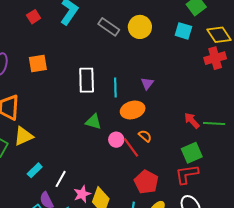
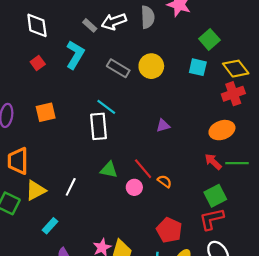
purple triangle: (147, 84) -> (163, 126), turned 40
cyan line: (115, 87) -> (106, 107), moved, turned -48
orange ellipse: (133, 110) -> (222, 130), moved
red line: (131, 147) -> (143, 169), moved
white line: (61, 179) -> (71, 187), moved

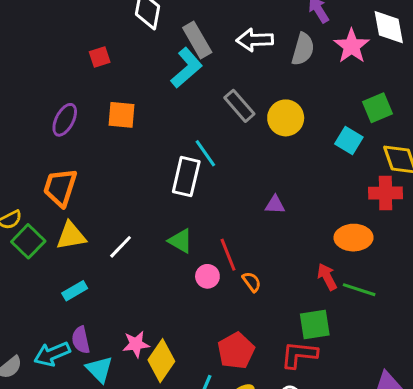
gray rectangle: (90, 25) -> (197, 40), moved, size x1.6
red square: (38, 63) -> (100, 57), moved
orange square: (46, 112) -> (121, 115), moved

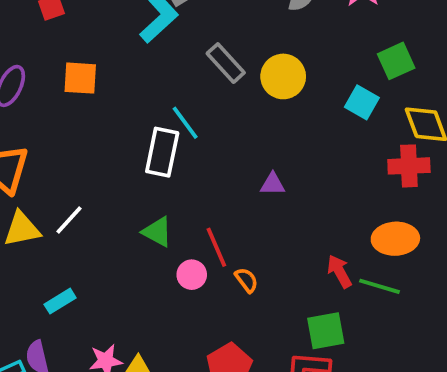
orange ellipse: (354, 238) -> (395, 239), moved
white line: (121, 247) -> (69, 220), moved
cyan rectangle: (75, 291) -> (60, 301), moved

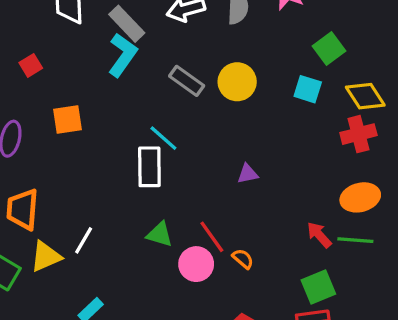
pink circle: (192, 275) -> (196, 264), size x1.4

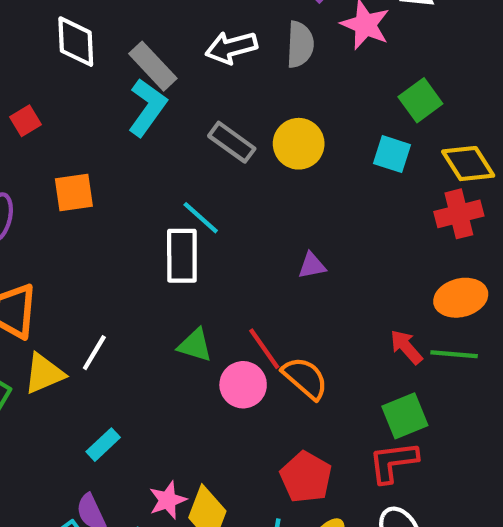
orange semicircle: (243, 259) -> (305, 378), size x1.6

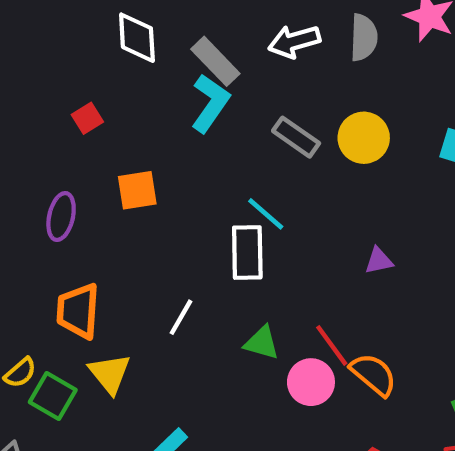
white line: (94, 353) -> (181, 317), moved
yellow triangle: (44, 374) -> (110, 374), turned -45

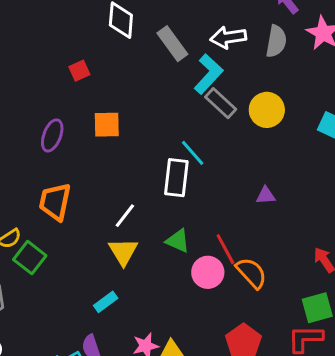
cyan L-shape: (210, 103) -> (208, 74), moved
yellow triangle: (110, 374) -> (123, 252), moved

